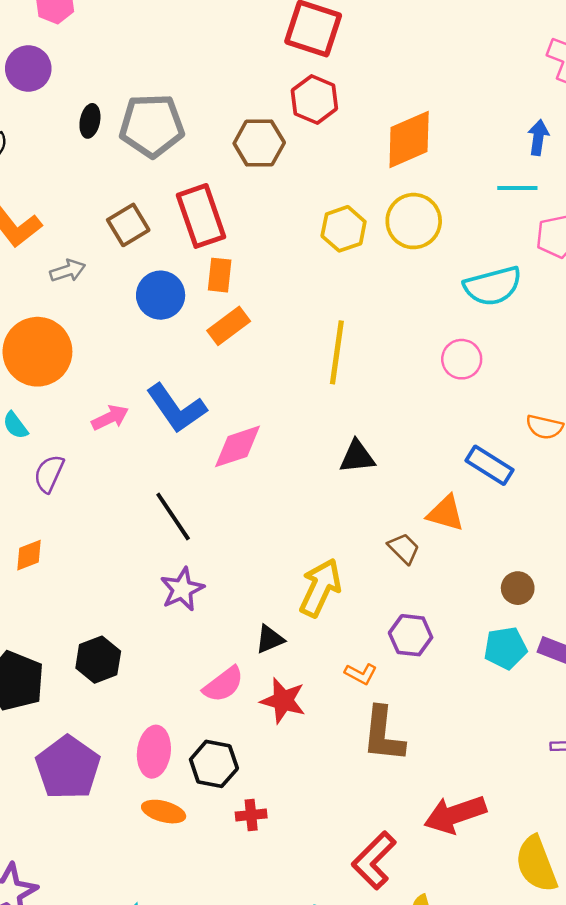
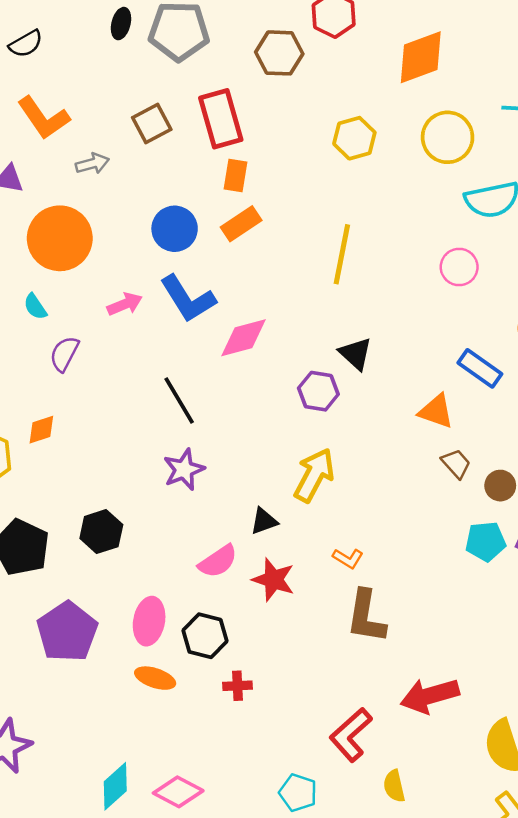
yellow circle: (414, 221) -> (448, 137), moved
blue circle: (161, 295) -> (175, 229), moved
black triangle: (357, 457) -> (356, 354), turned 45
brown trapezoid: (404, 548) -> (456, 464), moved
purple hexagon: (411, 635) -> (318, 391), moved

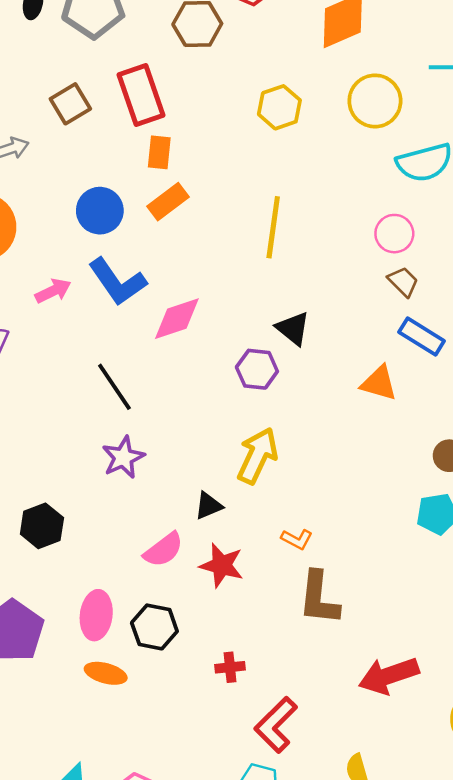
brown trapezoid: (456, 464) -> (403, 282), moved
red cross: (237, 686) -> (230, 667), moved
red L-shape: (351, 735) -> (276, 725), moved

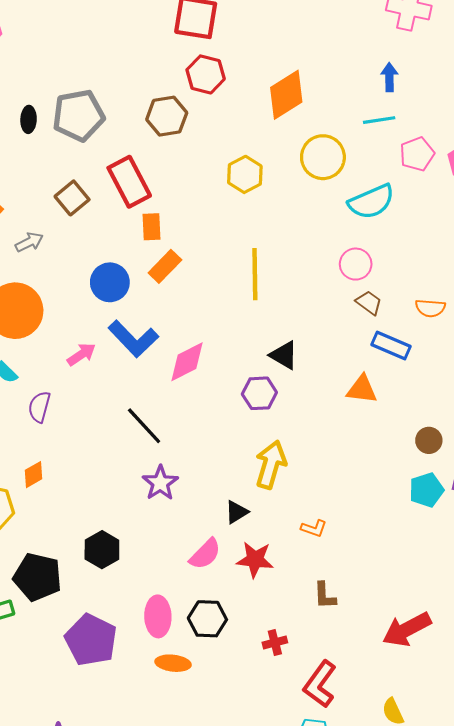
brown L-shape: (319, 598) -> (325, 596), moved, size x0.6

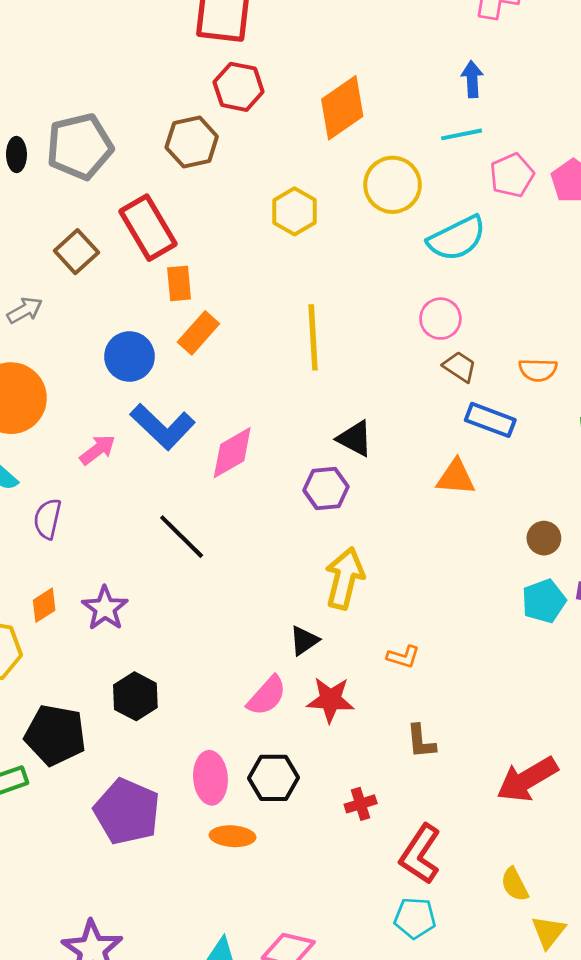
purple star: (160, 483) -> (105, 608), moved

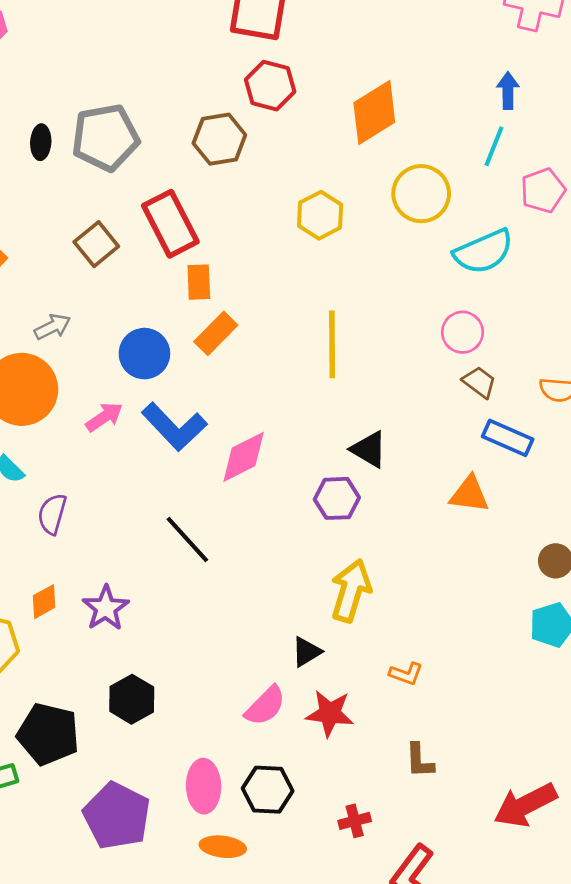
cyan line: (462, 134) -> (494, 146), turned -60
gray arrow: (25, 310) -> (52, 327), moved
pink arrow: (98, 450) -> (104, 417), moved

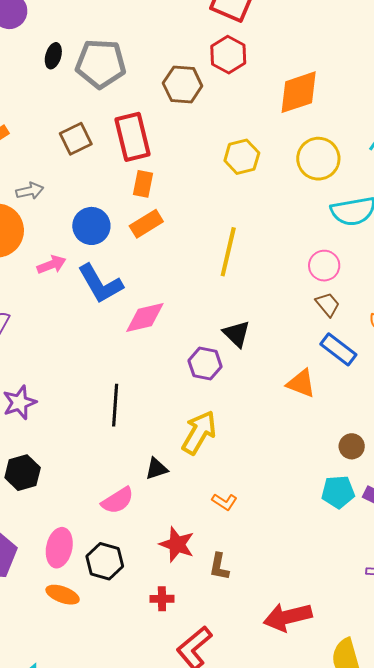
black line: (187, 539) -> (115, 405), moved, turned 33
red star: (330, 713) -> (177, 544), moved

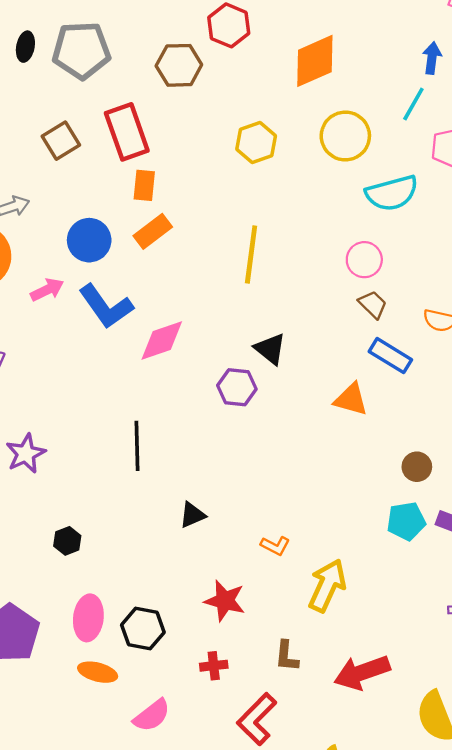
yellow arrow: (199, 432) -> (327, 585), moved
black hexagon: (23, 473) -> (67, 541), moved, size x0.7
pink semicircle: (118, 500) -> (152, 716), moved
brown L-shape: (219, 567) -> (287, 656), moved

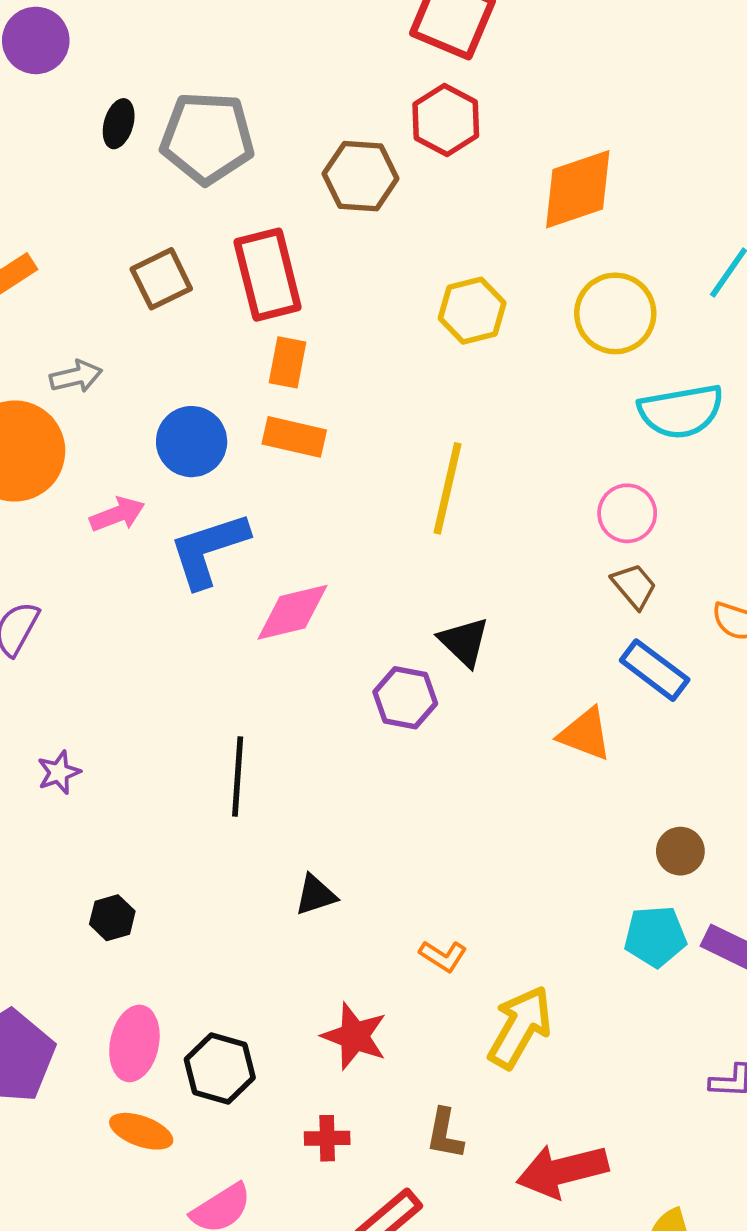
orange rectangle: (153, 231) -> (294, 437), turned 45
blue L-shape: (106, 306) -> (209, 550), turned 102
purple star: (26, 454) -> (59, 772), size x0.7

